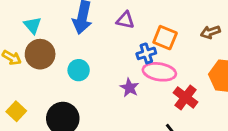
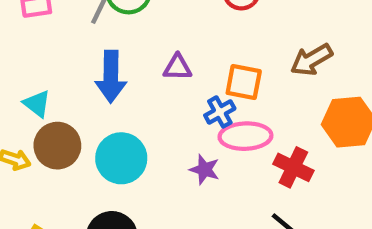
brown arrow: (210, 32) -> (311, 60), size x1.4
cyan circle: (79, 70) -> (121, 158), size x1.5

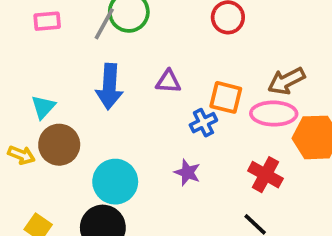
cyan triangle: (37, 104) -> (43, 107), turned 32
pink ellipse: (245, 136) -> (274, 114), moved
cyan circle: (121, 158) -> (115, 182), moved

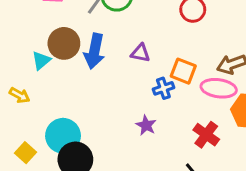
brown circle: (59, 145) -> (64, 43), moved
cyan circle: (115, 182) -> (63, 136), moved

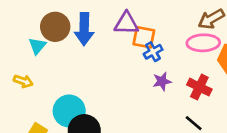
purple triangle: (140, 53) -> (126, 23), size x1.4
orange square: (183, 71) -> (144, 37), moved
purple star: (146, 125) -> (162, 81), moved, turned -30

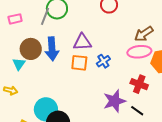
orange square: (144, 37) -> (79, 63), moved
purple star: (162, 81) -> (114, 101), moved, size x1.6

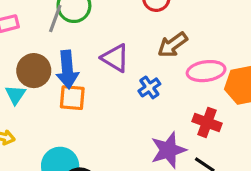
brown arrow: (144, 34) -> (173, 45), moved
purple triangle: (82, 42) -> (115, 58), turned 36
orange square: (79, 63) -> (72, 98), moved

